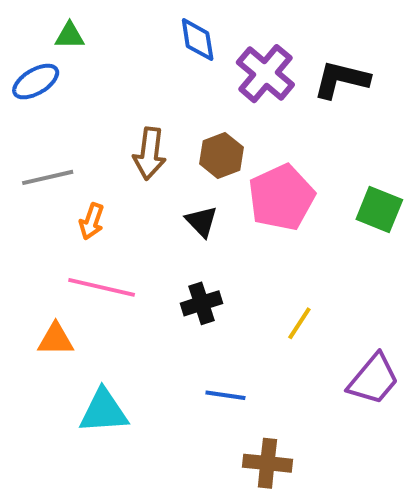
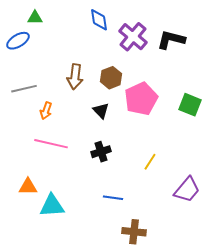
orange triangle: (56, 339) -> (28, 187), moved

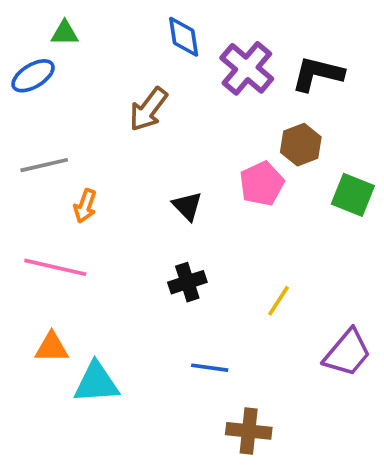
brown arrow: (75, 77) -> (148, 109), moved, turned 30
brown hexagon: (111, 78) -> (301, 145), moved
pink pentagon: (141, 99) -> (262, 184), size x0.7
pink line: (51, 144) -> (55, 267), moved

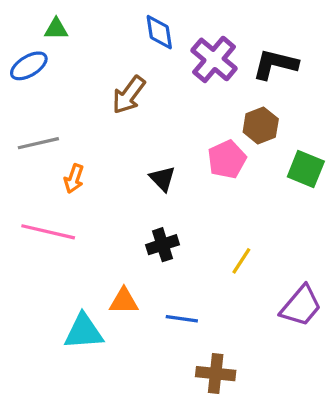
orange triangle: (52, 347) -> (124, 301), moved

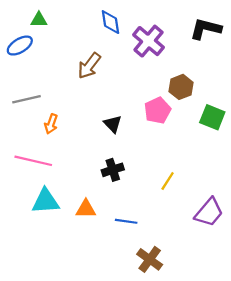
black L-shape: (275, 64) -> (206, 29), moved
cyan triangle: (84, 332) -> (46, 201), moved
brown cross: (216, 374) -> (150, 259), turned 30

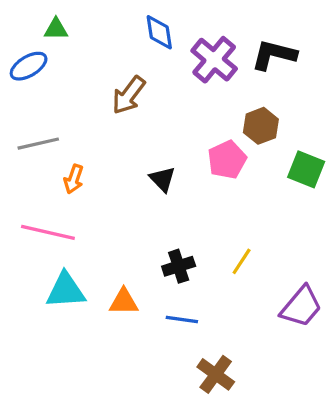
black L-shape: (206, 29) -> (274, 55), moved
black cross: (113, 170) -> (179, 266), moved

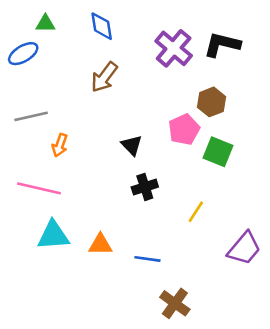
blue diamond: (159, 32) -> (102, 26), moved
green square: (306, 169) -> (218, 152), moved
black cross: (179, 266) -> (145, 187), moved

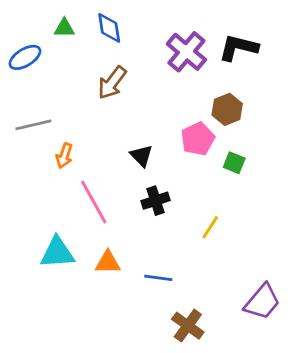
green triangle: (45, 24) -> (64, 28), moved
green square: (218, 152) -> (234, 163), size x0.7
pink line: (39, 188) -> (94, 202), moved, turned 48
purple trapezoid: (244, 248) -> (262, 302), moved

